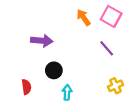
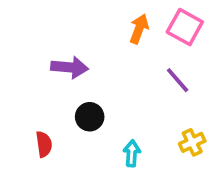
orange arrow: (84, 18) -> (139, 29), turned 56
cyan arrow: (67, 92) -> (132, 153), moved

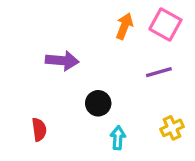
purple line: (178, 80) -> (159, 72), turned -65
black circle: (90, 117) -> (98, 103), moved

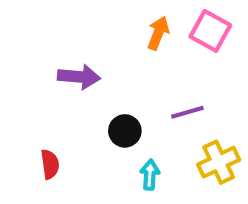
purple line: (159, 72) -> (187, 112), moved
yellow cross: (172, 128) -> (219, 162), size x1.4

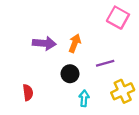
orange arrow: (158, 33) -> (75, 43), moved

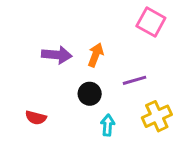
red semicircle: (28, 92) -> (36, 118), turned 112

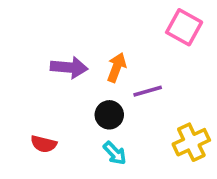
purple line: (134, 80) -> (148, 91), moved
cyan arrow: (108, 125) -> (115, 153), moved, turned 132

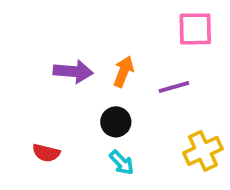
pink square: (184, 27) -> (195, 29), turned -30
purple line: (148, 91) -> (174, 87), moved

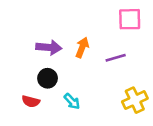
black circle: (116, 122) -> (48, 78), moved
cyan arrow: (122, 163) -> (72, 101), moved

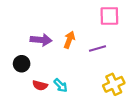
black circle: (48, 78) -> (22, 64), moved
red semicircle: (31, 101) -> (40, 85), moved

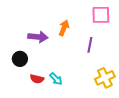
orange arrow: (69, 40) -> (64, 28), moved
purple line: (97, 49) -> (90, 45), turned -63

